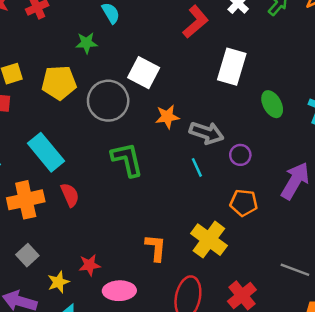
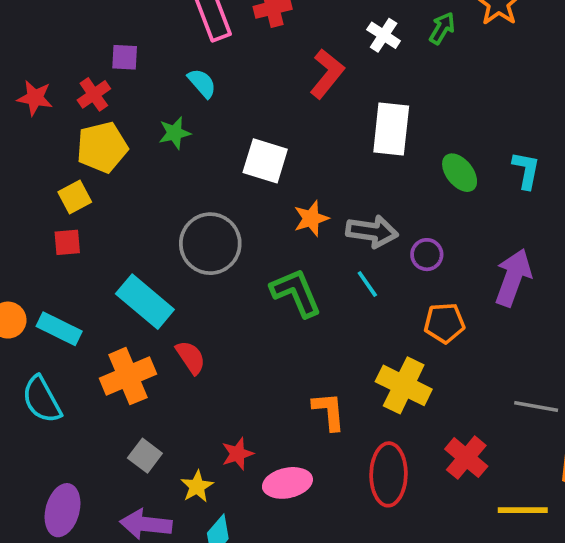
yellow pentagon: (59, 83) -> (102, 147), moved
gray circle: (108, 101) -> (210, 244), moved
green L-shape: (127, 159) -> (296, 293), moved

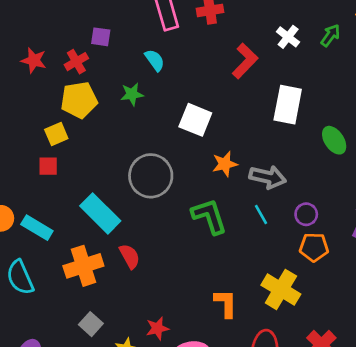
purple circle: (427, 255) -> (306, 214), moved

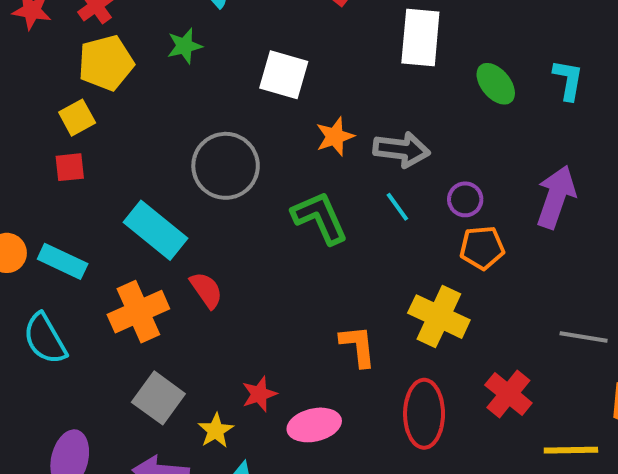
gray square: (91, 324) -> (158, 398), size x1.4

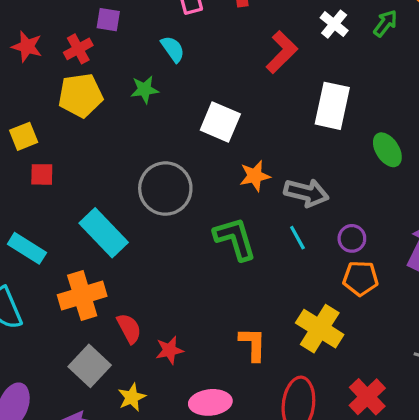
yellow square: (77, 118) -> (24, 136), moved
red semicircle: (206, 290) -> (129, 328), moved
red star: (259, 394) -> (169, 350), moved

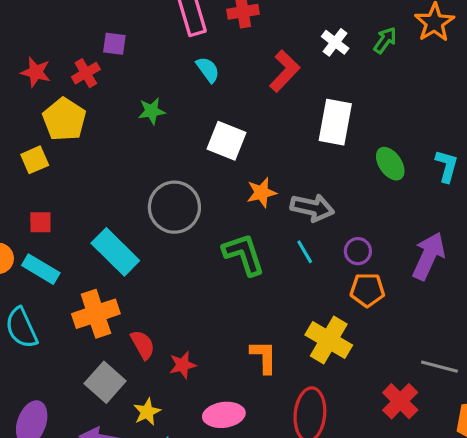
cyan semicircle: (173, 49) -> (208, 70), moved
yellow pentagon: (81, 95) -> (64, 119), moved, turned -30
red square: (42, 174) -> (40, 222), moved
red cross: (367, 397) -> (400, 401), moved

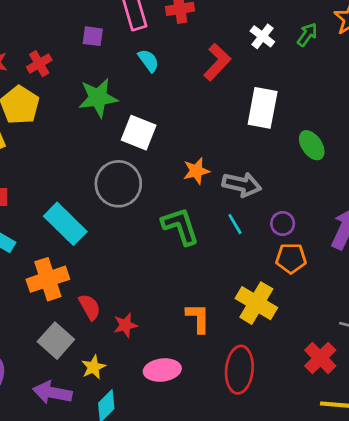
purple square: (114, 44) -> (93, 36), moved
green star: (152, 111) -> (98, 98), size x1.6
white square: (226, 141) -> (139, 133), moved

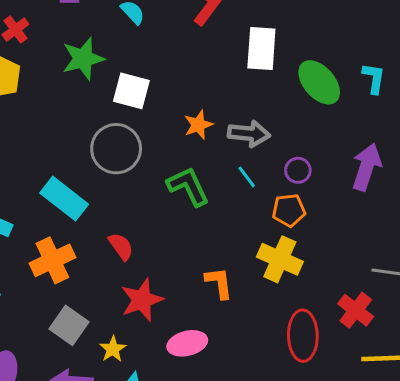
green ellipse: (312, 145) -> (319, 82), size x1.4
orange pentagon: (291, 258) -> (289, 210), moved
red semicircle: (90, 307) -> (121, 246), moved
red star: (125, 325) -> (142, 300), size x1.6
red ellipse: (239, 370) -> (303, 336), moved

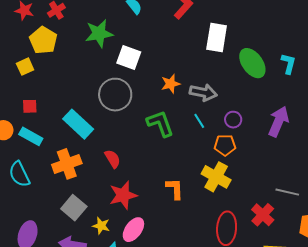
pink ellipse: (187, 343) -> (133, 230), moved, turned -45
yellow star: (113, 349) -> (101, 226), turned -30

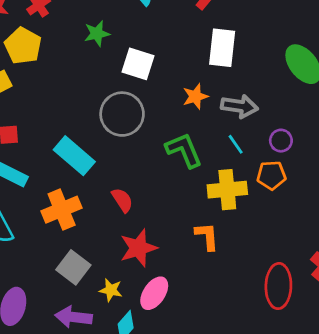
green star: (99, 33) -> (97, 34), size x0.7
white rectangle: (217, 37) -> (222, 48), moved
yellow cross: (216, 177) -> (227, 190), moved, turned -32

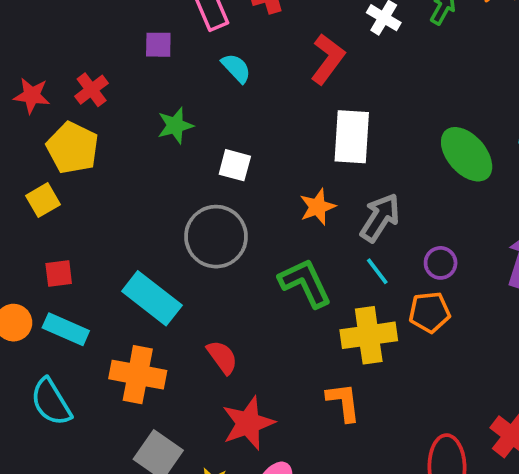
white square: (138, 64) -> (235, 165), size x0.7
gray arrow: (239, 106) -> (380, 218), turned -63
orange cross: (62, 210) -> (138, 375), turned 36

